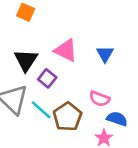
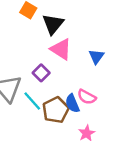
black triangle: (26, 60) -> (53, 24), moved
blue semicircle: (117, 119) -> (72, 103), moved, turned -138

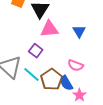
pink triangle: (61, 49) -> (49, 29), turned -30
blue semicircle: (72, 103) -> (66, 83), moved

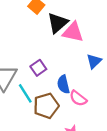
pink triangle: (49, 29) -> (73, 32), moved
blue semicircle: (66, 83) -> (63, 84), moved

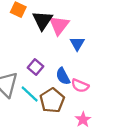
pink triangle: (73, 32) -> (59, 25), turned -50
blue triangle: (94, 61) -> (77, 44), moved

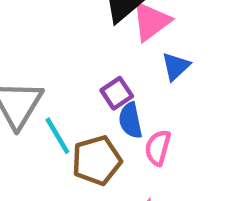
purple square: (35, 67) -> (117, 93), moved
pink semicircle: (80, 86) -> (158, 148), turned 66

